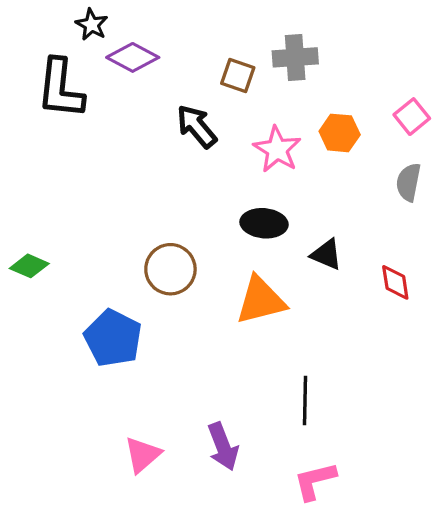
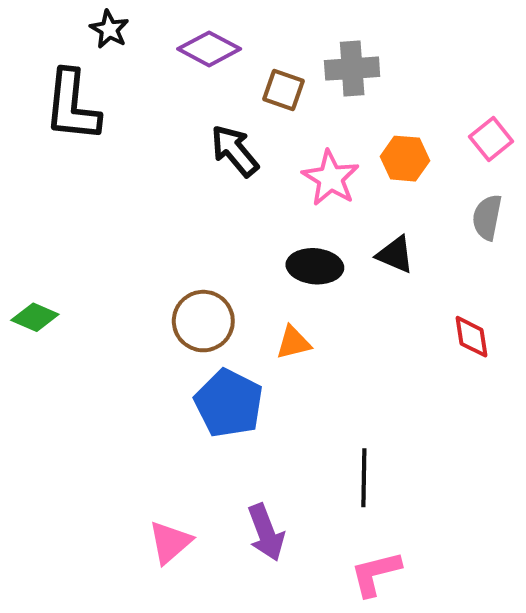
purple diamond: (133, 57) -> (209, 49), moved
black triangle: (326, 254) -> (395, 255), moved
orange triangle: (261, 300) -> (293, 343), moved, size x0.6
blue pentagon: (113, 338) -> (229, 403), moved

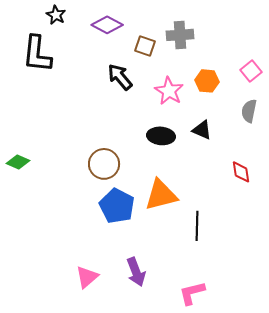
orange triangle: (293, 343) -> (161, 195), moved, size x1.8
black line: (364, 478) -> (197, 226), moved

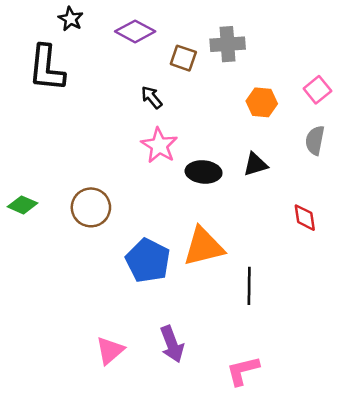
black arrow: (120, 77) -> (152, 97), size x0.7
pink star: (169, 91) -> (159, 145), moved
black triangle: (202, 130) -> (255, 164), turned -40
brown circle: (104, 164) -> (91, 207), moved

